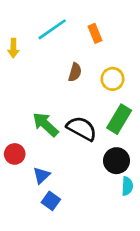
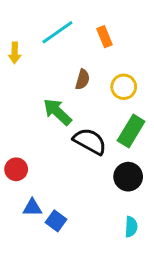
green arrow: (45, 124) -> (57, 112), moved
blue triangle: (41, 175) -> (32, 208), moved, turned 42
cyan semicircle: (127, 186) -> (131, 227), moved

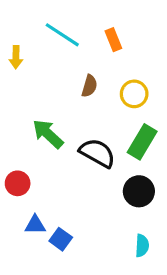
cyan line: (57, 32) -> (62, 35), turned 68
green arrow: (57, 112) -> (48, 134), moved

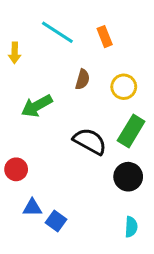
green arrow: (48, 134) -> (37, 106), moved, turned -72

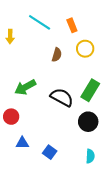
yellow circle: (124, 87) -> (85, 49), moved
green arrow: (37, 106) -> (25, 87), moved
blue square: (56, 221) -> (50, 152), moved

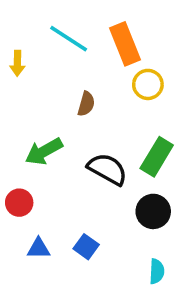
orange rectangle: (72, 25) -> (125, 44), size x1.6
brown semicircle: (57, 55) -> (86, 104), moved
blue square: (50, 152) -> (86, 247), moved

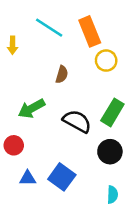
blue square: (86, 247) -> (62, 177), size x1.5

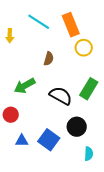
black circle: (110, 152) -> (77, 127), moved

